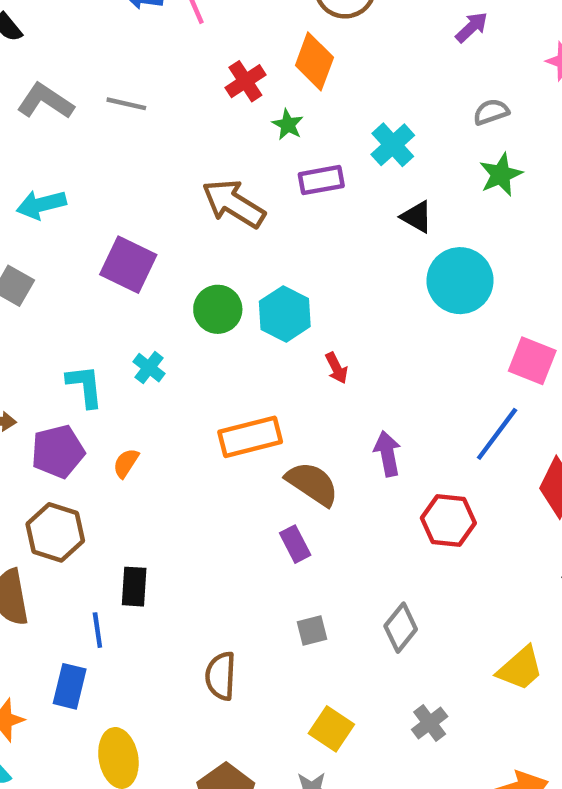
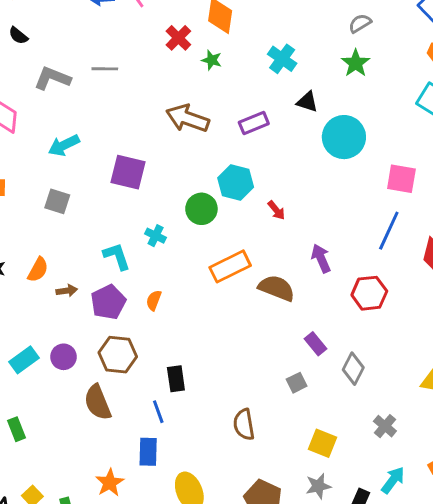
gray semicircle: (491, 112) -> (360, 23), moved
purple rectangle: (321, 180) -> (254, 123), moved
green circle: (218, 309) -> (201, 209), moved
purple rectangle: (295, 544) -> (316, 344), moved

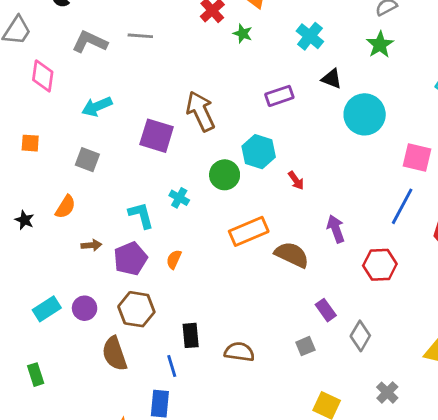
brown arrow: (188, 118) -> (201, 111), moved, turned 42
orange semicircle: (38, 270) -> (65, 207), moved
brown semicircle: (244, 424) -> (239, 352), moved, turned 104

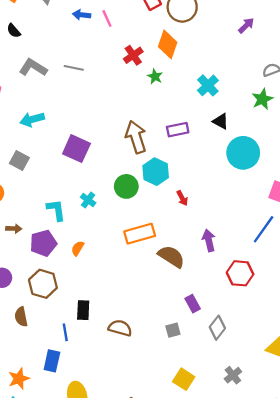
brown arrow: (201, 111) -> (136, 137), moved
brown semicircle: (115, 354) -> (21, 317), size x0.7

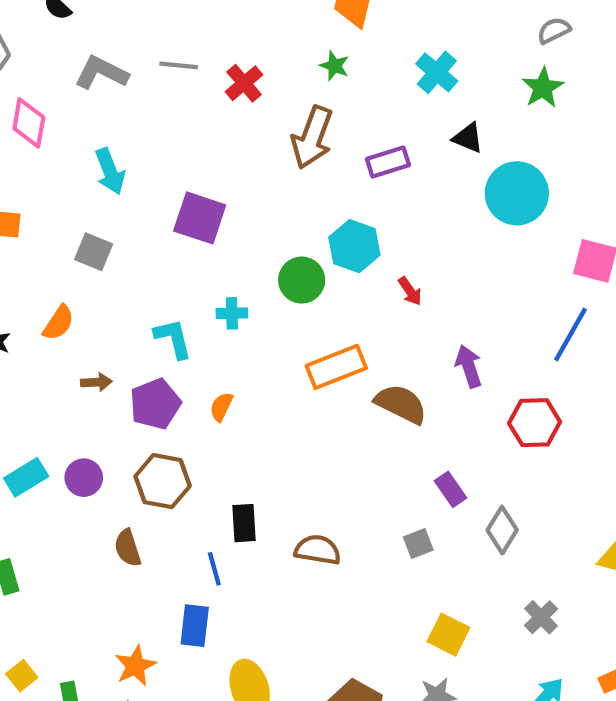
red cross: (133, 55) -> (244, 83), moved
cyan arrow: (32, 119) -> (110, 171), turned -90
brown arrow: (136, 137) -> (312, 137), moved, turned -136
cyan cross: (88, 200) -> (232, 313), turned -32

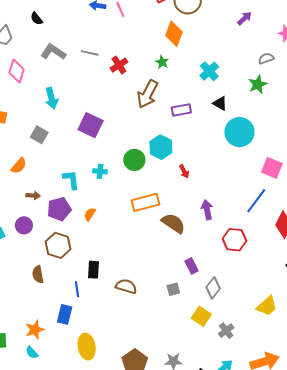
purple circle: (84, 478) -> (24, 225), moved
yellow square: (448, 635) -> (201, 316), moved

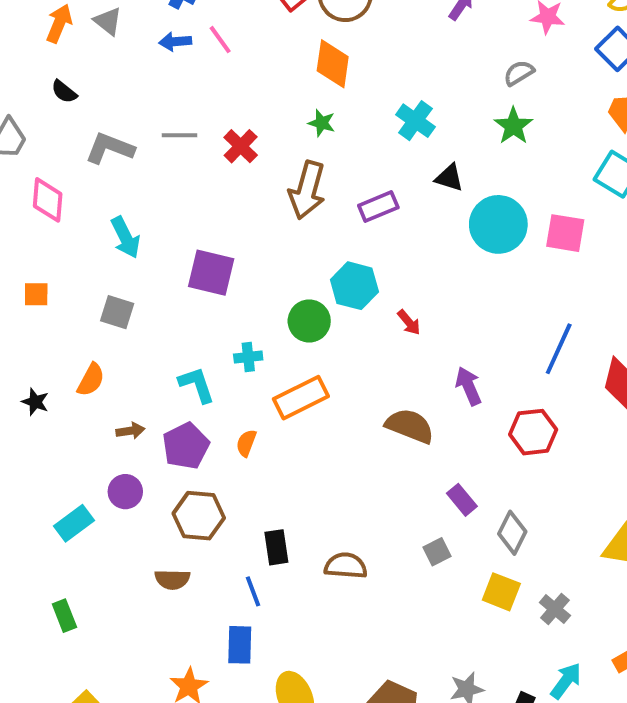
pink square: (272, 168) -> (565, 233), moved
orange rectangle: (145, 202) -> (301, 398), moved
brown semicircle: (38, 274) -> (172, 579), turned -66

